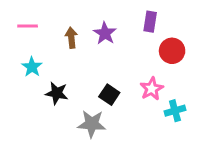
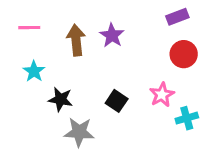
purple rectangle: (150, 22) -> (177, 17), moved, turned 60
brown arrow: (71, 38) -> (76, 40), size x1.4
gray star: (92, 124) -> (79, 132), moved

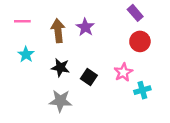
purple rectangle: (177, 17) -> (135, 13), turned 70
black star: (60, 99) -> (60, 68), moved

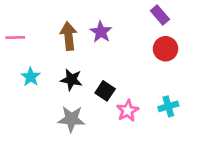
pink line: (22, 21) -> (15, 37), moved
cyan star: (26, 54) -> (31, 77), moved
pink star: (123, 72) -> (128, 111), moved

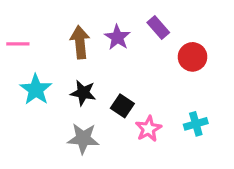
purple rectangle: (160, 15) -> (158, 28), moved
cyan star: (31, 77) -> (36, 90), size x1.4

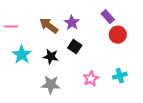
purple rectangle: (158, 28) -> (108, 17), moved
brown arrow: (80, 42) -> (49, 26), turned -48
black square: (122, 106) -> (75, 47), moved

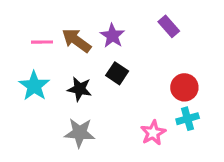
pink line: (11, 27) -> (42, 42), moved
red circle: (118, 35) -> (184, 87), moved
pink star: (91, 79) -> (153, 133), moved

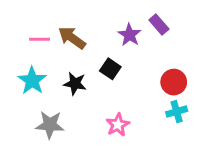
purple star: (112, 36) -> (129, 35), moved
gray star: (80, 133) -> (50, 125), moved
pink star: (153, 133) -> (118, 125), moved

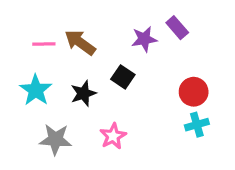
purple star: (129, 35) -> (144, 39), turned 30
black star: (75, 84) -> (83, 93), turned -30
pink star: (118, 125) -> (113, 136), moved

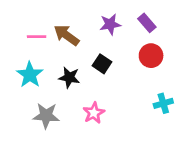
purple star: (144, 39) -> (110, 24), moved
red circle: (194, 92) -> (151, 56), moved
black star: (83, 93) -> (69, 77), turned 30

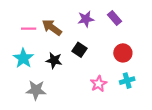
red circle: (151, 56) -> (123, 53), moved
pink star: (94, 113) -> (99, 84), moved

